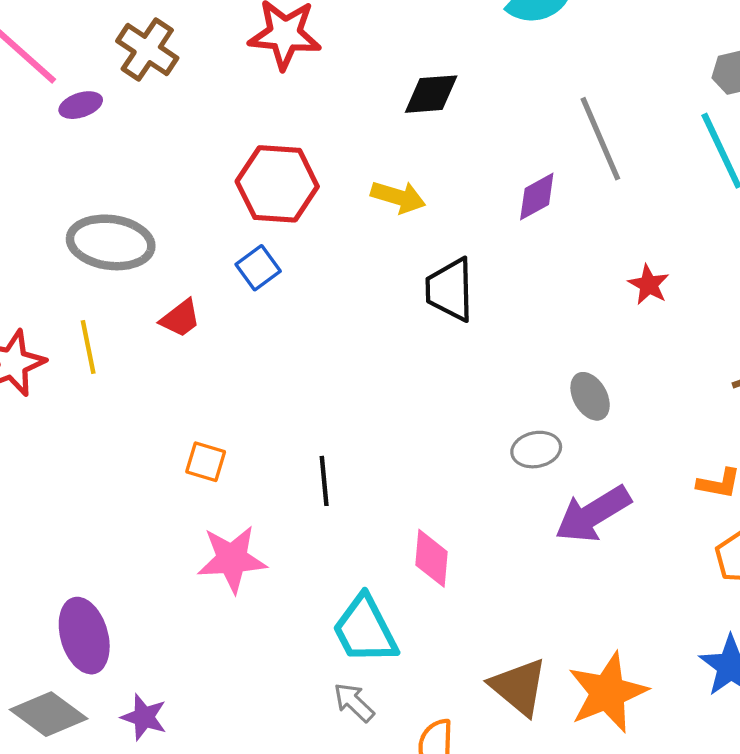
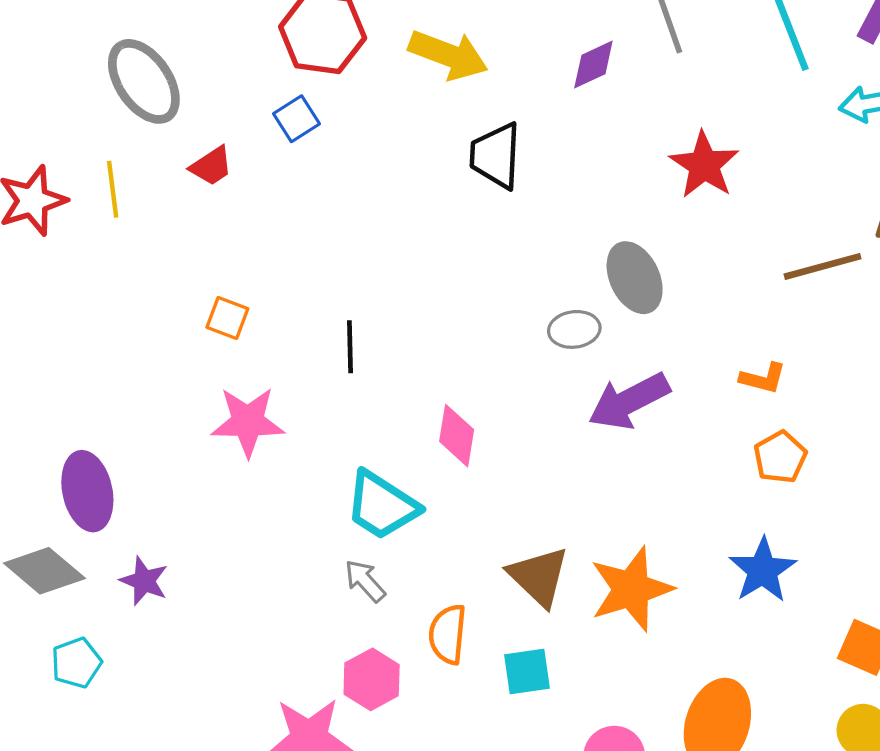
yellow arrow: (398, 197) -> (448, 55), size x1.4
gray ellipse: (111, 242) -> (144, 81), turned 44
red star: (649, 285) -> (704, 165), size x1.6
gray ellipse: (590, 396) -> (635, 278), size x1.4
cyan trapezoid: (365, 630) -> (382, 505), turned -34

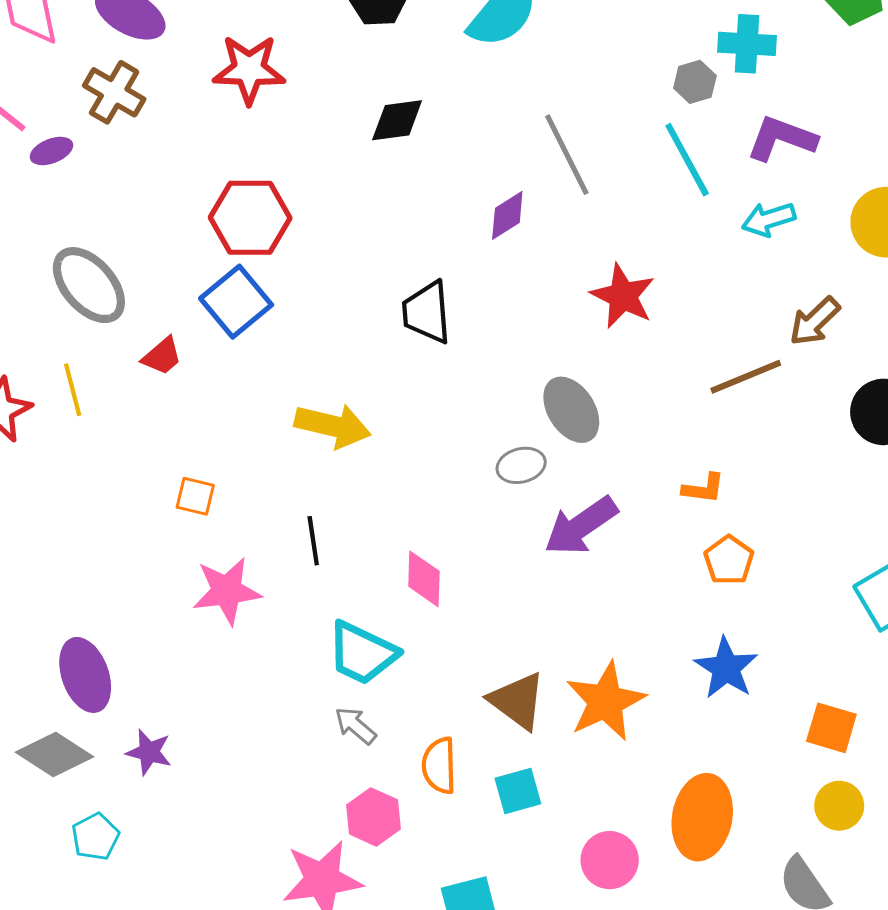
yellow arrow: (448, 55) -> (333, 426), moved
blue square: (296, 119) -> (236, 302), size x1.6
black line: (350, 347) -> (313, 541), moved

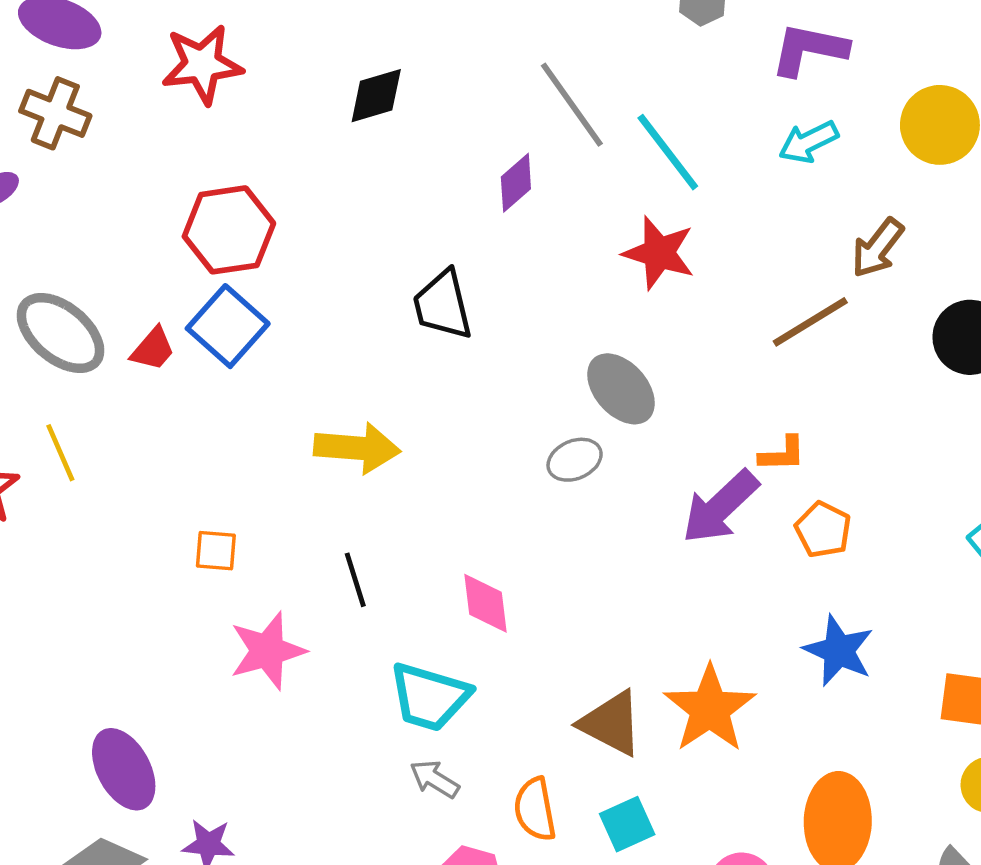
cyan line: (687, 160) -> (668, 152), moved
red trapezoid: (162, 356) -> (153, 349), moved
purple arrow: (581, 526) -> (720, 507), moved

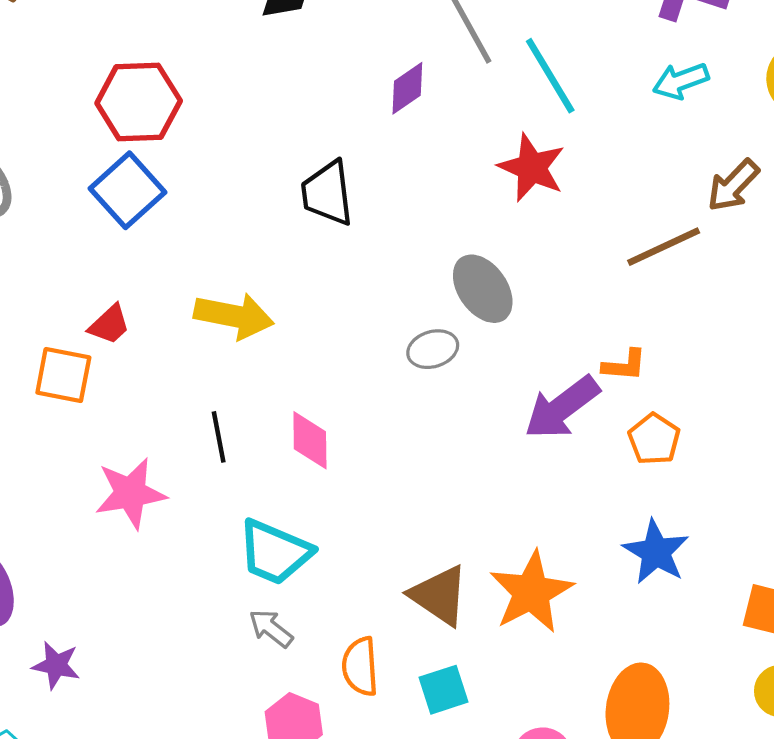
red trapezoid: (153, 349) -> (109, 325), moved
orange square: (216, 551) -> (63, 375), moved, size x1.4
pink diamond: (486, 603) -> (310, 440), moved

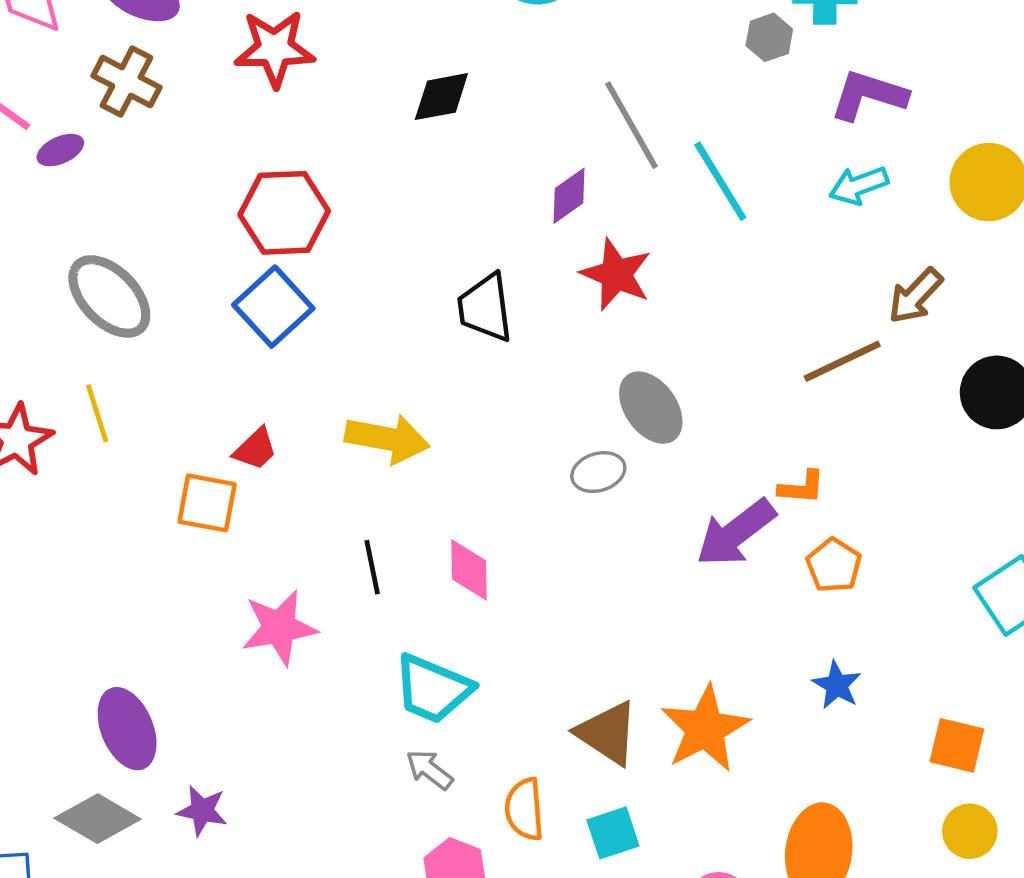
red star: (532, 168) -> (616, 274), moved
blue star: (656, 552) -> (837, 685), size x0.7

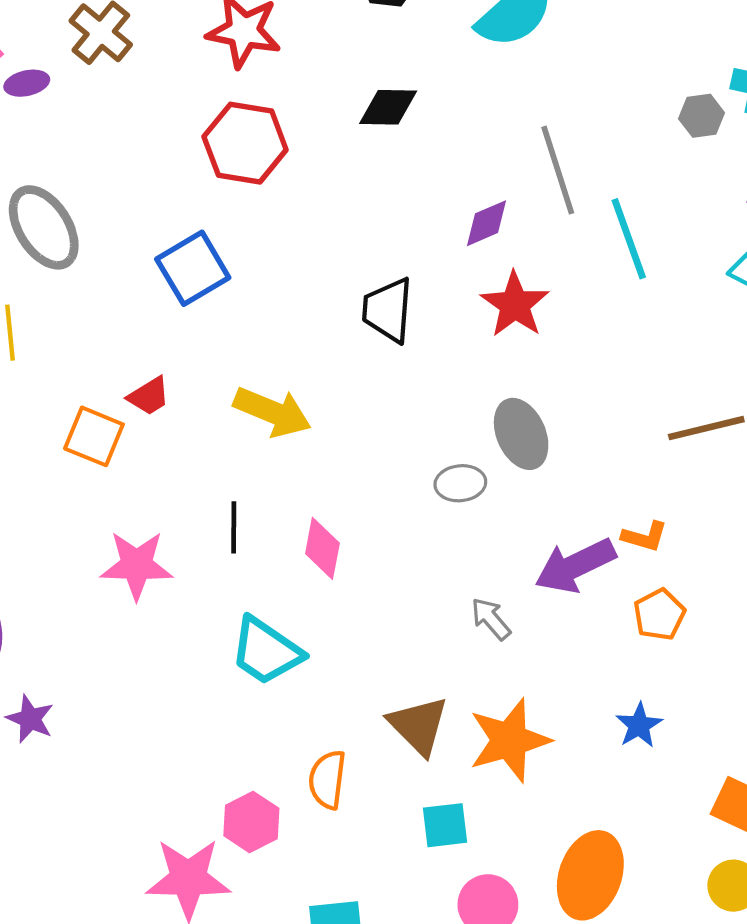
red hexagon: (284, 213) -> (245, 143), moved
gray arrow: (429, 770) -> (491, 619), moved
cyan square: (613, 833) -> (445, 825), moved

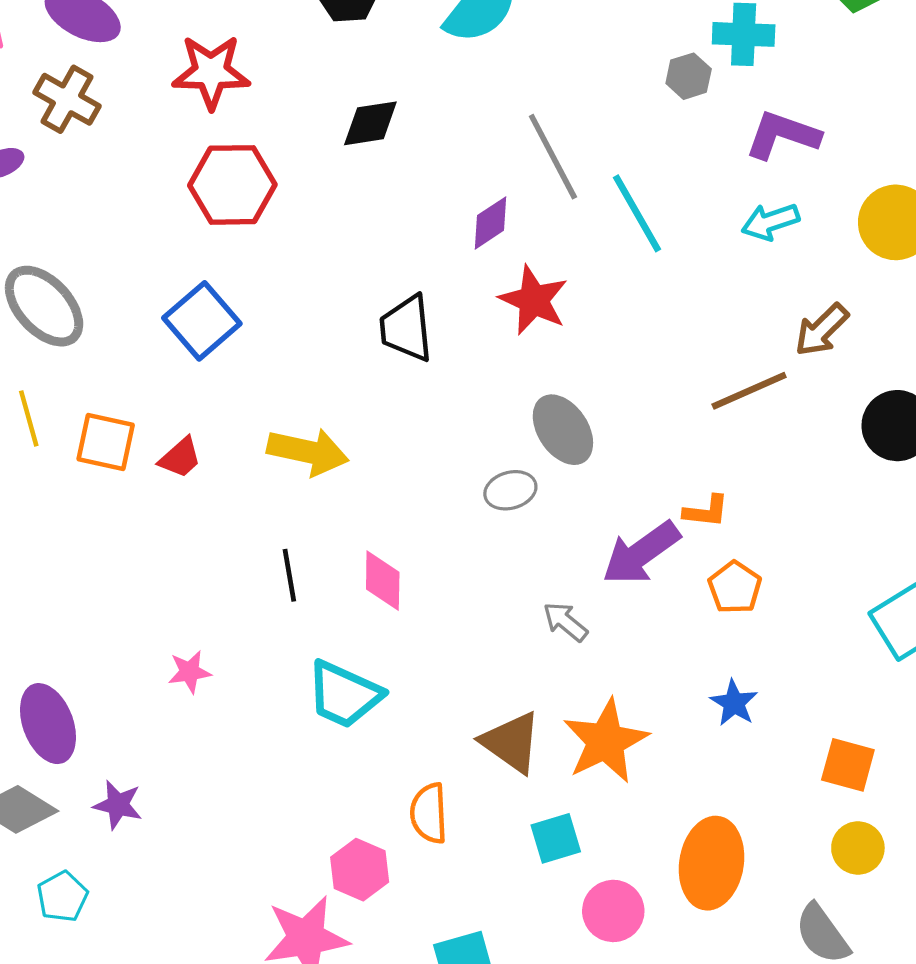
orange square: (94, 436) -> (106, 442), moved
pink star: (136, 565) -> (190, 672), moved, size x0.6

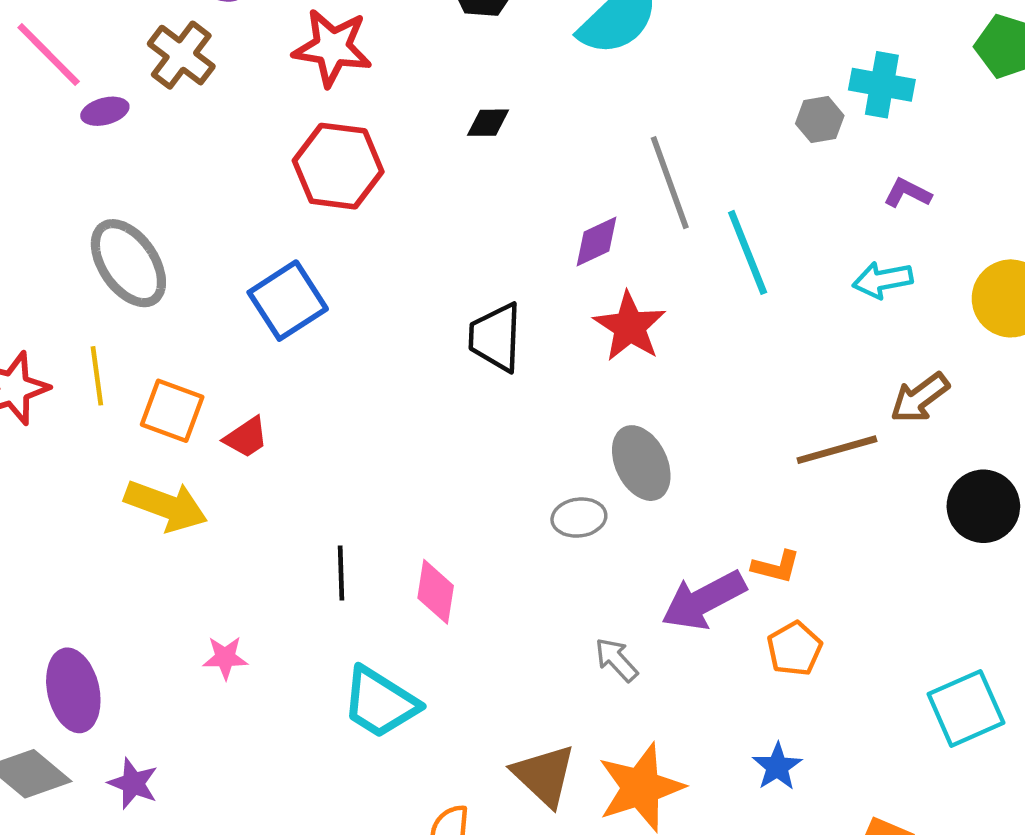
black diamond: (370, 123) -> (488, 123), size x0.7
purple L-shape: (783, 135) -> (907, 193), size x0.6
yellow arrow: (308, 452) -> (166, 506), moved

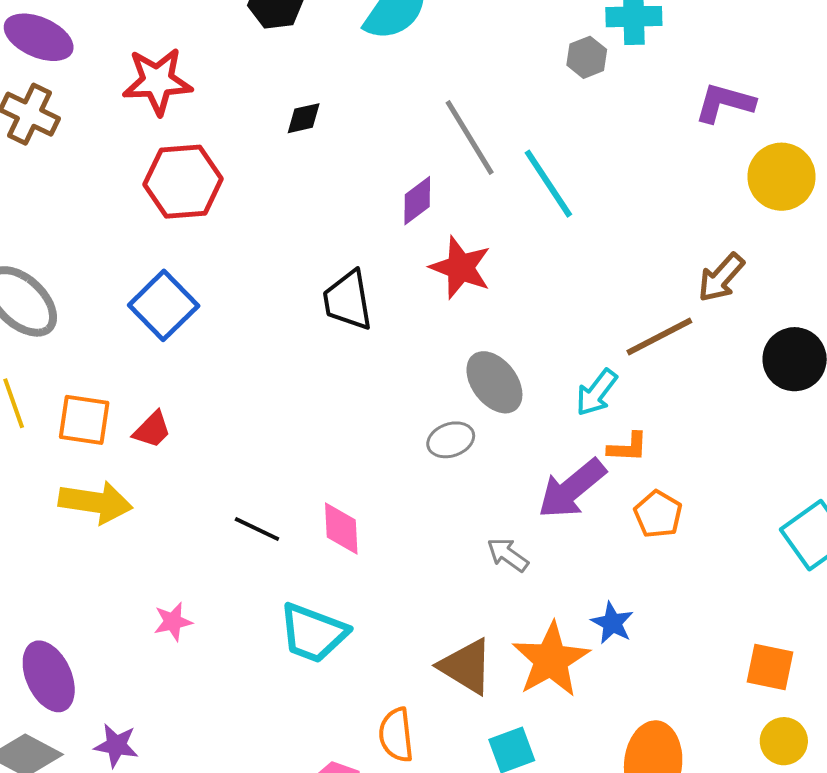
purple L-shape: (907, 193) -> (725, 103), moved, size x1.5
cyan arrow: (883, 280) -> (597, 393), moved, turned -30
black line: (341, 573) -> (257, 529), turned -51
blue star: (777, 767) -> (612, 623), moved

